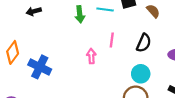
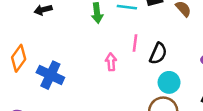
black semicircle: (144, 43) -> (158, 53), moved

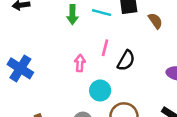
cyan circle: (169, 82) -> (100, 91), moved

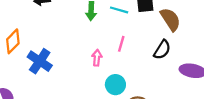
brown semicircle: (155, 21) -> (170, 19), size x1.5
black semicircle: (126, 61) -> (162, 50), moved

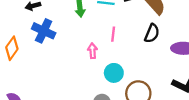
blue cross: (40, 61) -> (44, 31), moved

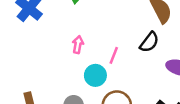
pink line: (113, 34) -> (114, 55), moved

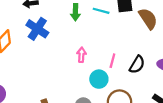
black semicircle: (149, 42) -> (137, 65), moved

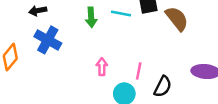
black semicircle: (137, 65) -> (163, 87), moved

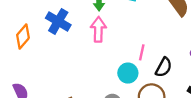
pink arrow: (102, 67) -> (98, 29), moved, size x1.5

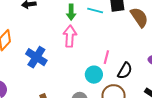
blue cross: (58, 21) -> (36, 57), moved

